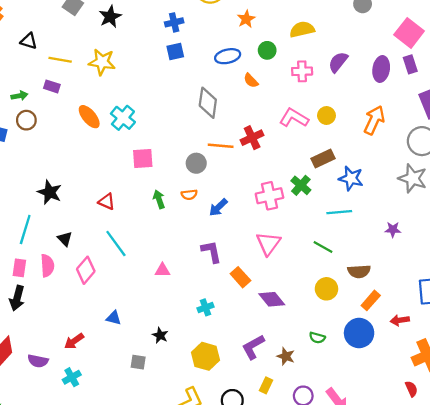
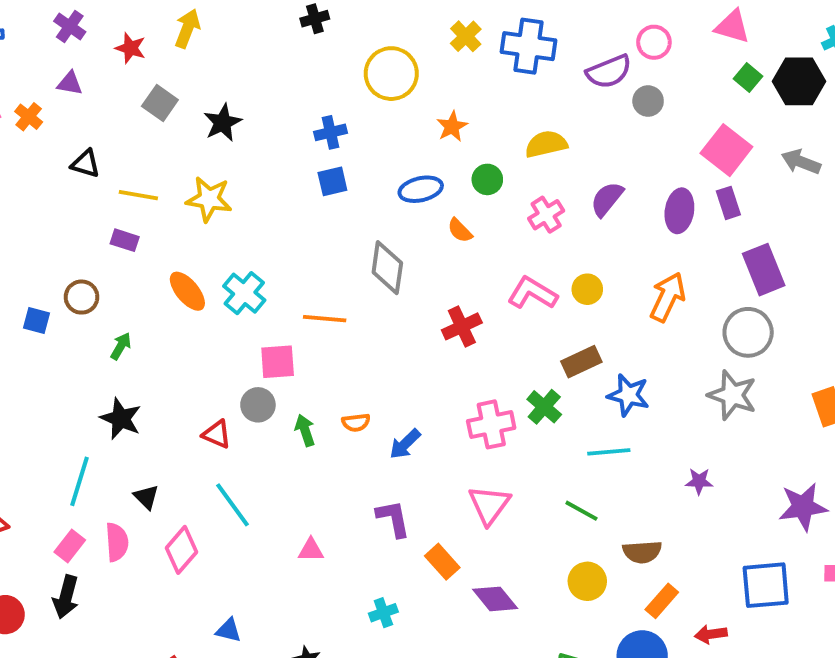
pink cross: (302, 71) -> (546, 215), turned -30
green arrow: (19, 96) -> (121, 346), moved, turned -49
orange line: (221, 146) -> (325, 319), moved
gray circle: (196, 163) -> (258, 405), moved
pink rectangle: (19, 268) -> (70, 546), turned 30

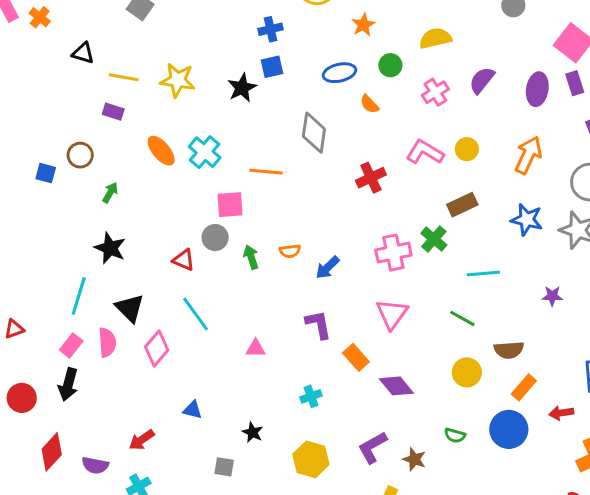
black star: (223, 123) -> (242, 88), moved
blue star: (628, 395) -> (527, 220), moved
black triangle: (146, 497) -> (130, 308), size x1.5

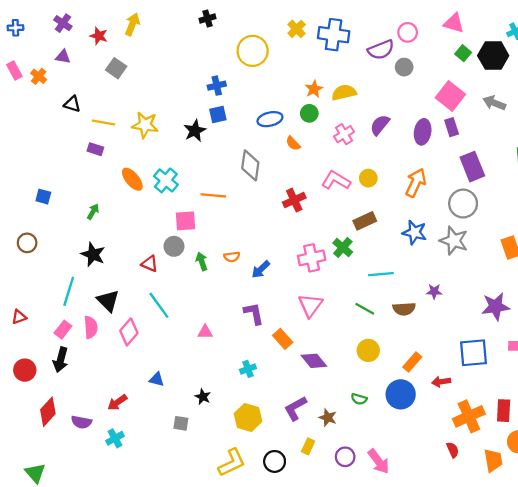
orange star: (363, 25) -> (314, 89), moved
brown circle: (80, 155) -> (27, 243), moved
brown semicircle: (509, 350) -> (404, 309), moved

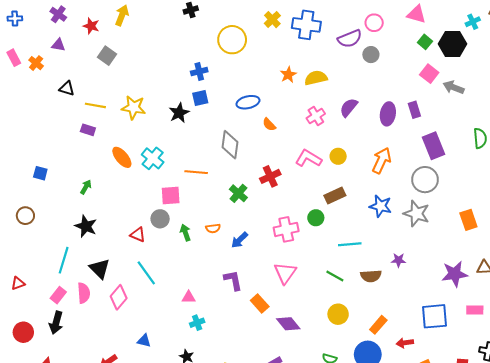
pink square: (450, 96) -> (429, 74), moved, size x0.7
green circle: (309, 113) -> (316, 218), moved
green cross: (343, 247) -> (238, 193), moved
cyan cross: (248, 369) -> (197, 323), moved

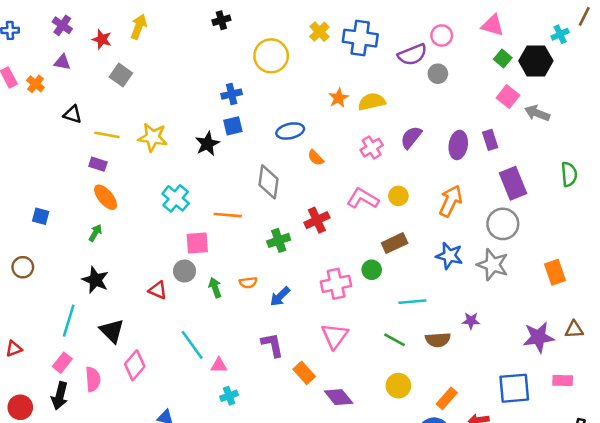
orange ellipse: (122, 157) -> (106, 197), moved
green cross: (238, 193) -> (279, 240), turned 30
cyan line: (146, 273) -> (192, 345), moved
pink semicircle: (84, 293) -> (93, 379), moved

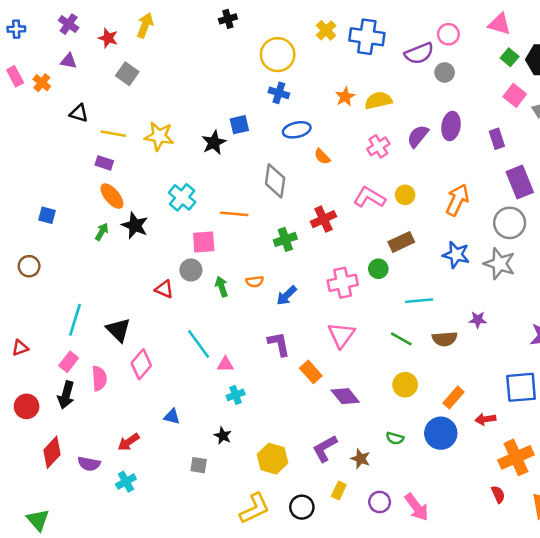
blue cross: (232, 94) -> (279, 93), moved, turned 30
purple ellipse: (458, 145) -> (451, 126), moved
black star: (95, 280) -> (135, 225), moved

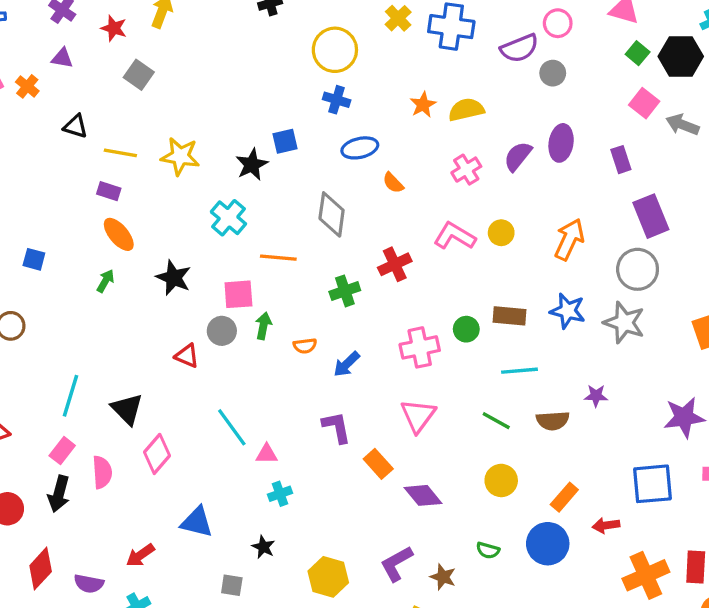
cyan cross: (182, 197) -> (228, 218), moved
black star: (135, 225) -> (174, 278), moved
brown rectangle: (401, 242) -> (509, 316), moved, turned 30
green arrow: (222, 287) -> (263, 326), moved, turned 30
blue triangle: (172, 417) -> (197, 522), size x1.5

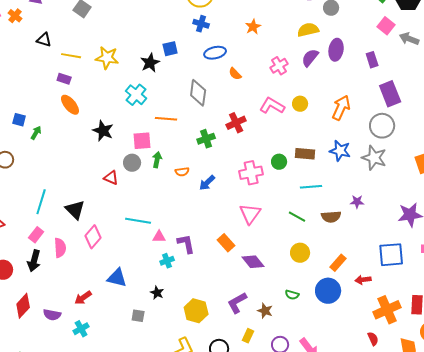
yellow semicircle: (466, 110) -> (308, 30), moved
green arrow: (105, 281) -> (36, 133), moved
cyan line: (232, 427) -> (138, 221), turned -45
purple L-shape: (337, 427) -> (186, 244), moved

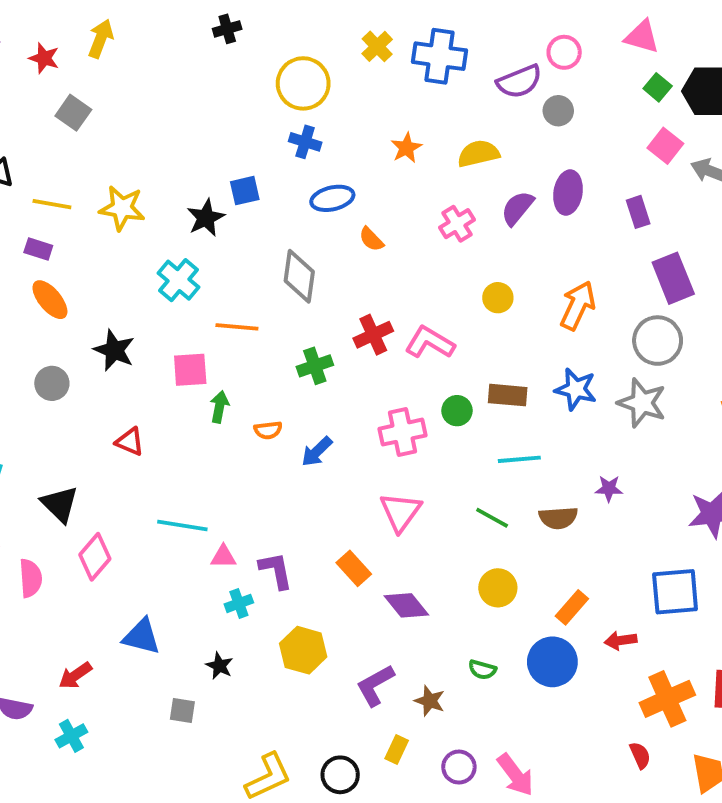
yellow semicircle: (308, 30) -> (478, 154), moved
pink L-shape: (272, 106) -> (430, 342), moved
gray circle: (132, 163) -> (52, 383), moved
yellow hexagon: (196, 311) -> (303, 650), moved

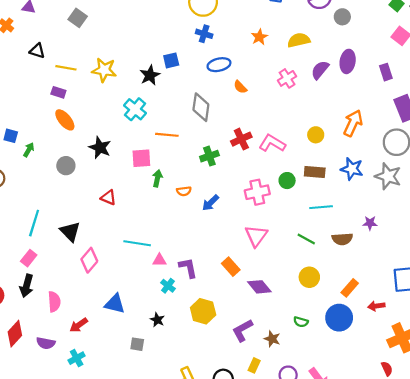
yellow circle: (498, 298) -> (316, 135), moved
pink semicircle: (30, 578) -> (54, 302), moved
cyan cross: (239, 603) -> (168, 286), turned -32

